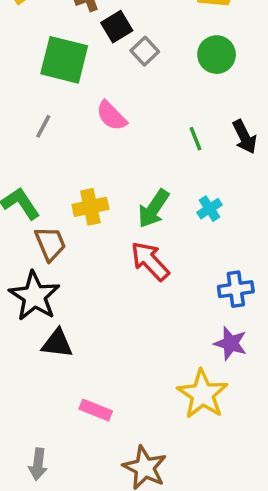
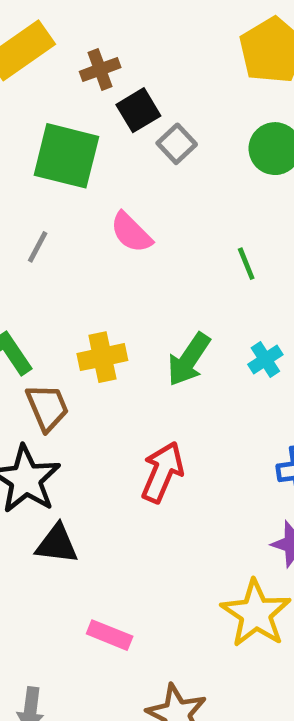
red arrow: (150, 261) -> (162, 472), moved, turned 66

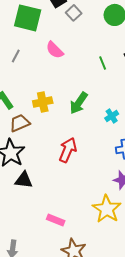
cyan cross: (265, 359) -> (112, 116), moved
brown trapezoid: (47, 407) -> (20, 123), turned -90
pink rectangle: (110, 635) -> (56, 220), moved

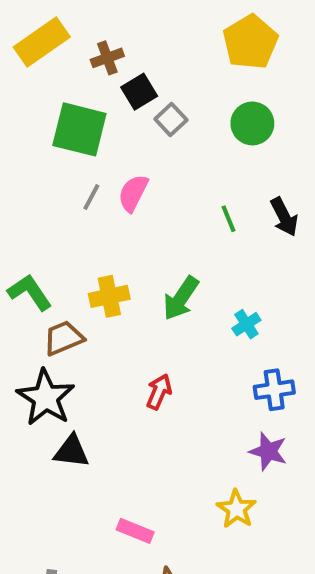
pink semicircle: (55, 50) -> (133, 193), turned 72
gray line: (16, 56) -> (91, 197), moved
red arrow: (68, 150) -> (159, 392), size x0.7
yellow star: (107, 209) -> (236, 509), size x0.7

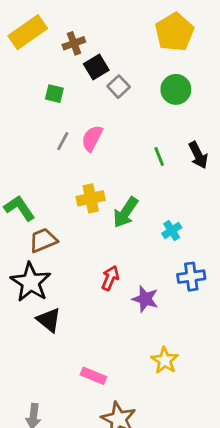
green square: (79, 129) -> (54, 94), size x0.5
yellow cross: (109, 296) -> (91, 198), moved
black triangle: (72, 451) -> (49, 320), turned 32
purple star: (268, 451) -> (145, 299), moved

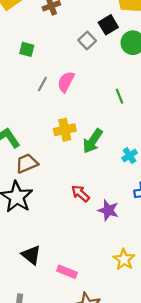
black square: (96, 67) -> (108, 25), moved
green square: (54, 94) -> (27, 49), moved
red arrow: (110, 278) -> (80, 194), turned -72
black triangle: (49, 320) -> (31, 255), moved

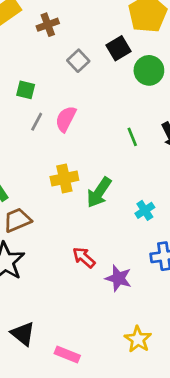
gray square: (87, 40) -> (78, 61), moved
green square: (27, 49) -> (26, 90), moved

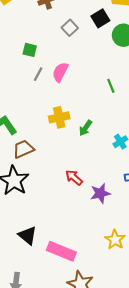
green arrow: (99, 192) -> (86, 128), size x0.7
purple star: (118, 278) -> (100, 193), turned -30
pink rectangle: (67, 354) -> (61, 251), size x1.5

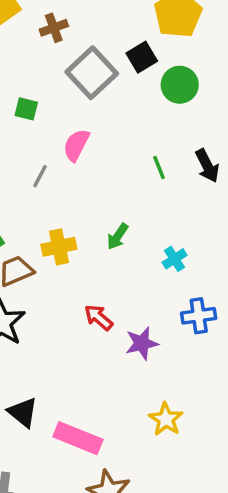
gray square: (70, 28) -> (92, 73), size x1.8
gray line: (38, 74) -> (40, 176), moved
yellow cross: (59, 117) -> (59, 247), moved

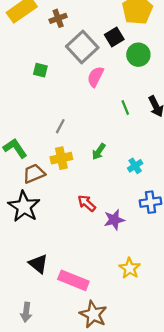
pink semicircle: (76, 145) -> (95, 77), moved
gray line: (40, 176) -> (60, 126), moved

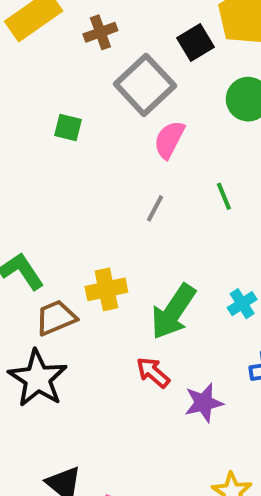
black square: (114, 37) -> (196, 42), moved
gray line: (60, 126) -> (155, 208), moved
green arrow: (99, 152) -> (173, 312), moved, size x1.8

